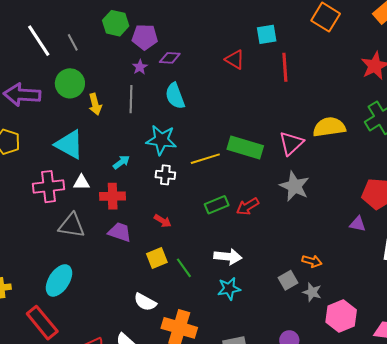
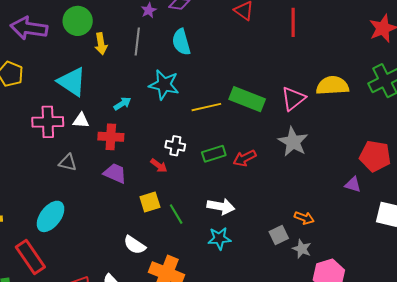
white cross: (165, 175) -> (175, 146), moved
gray triangle: (72, 225) -> (68, 163), size x0.7

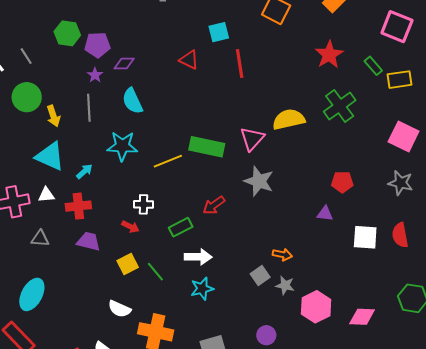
cyan triangle: (72, 82) -> (50, 156), moved
green rectangle: (214, 154) -> (181, 227), moved
red pentagon: (375, 156) -> (342, 182), size x0.7

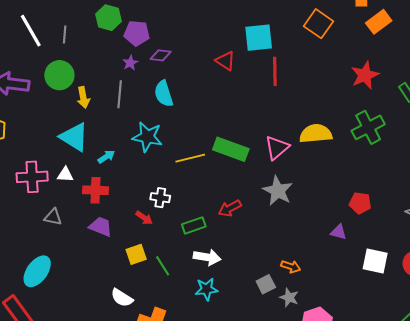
cyan square: (219, 32) -> (259, 38), size x1.4
gray line: (26, 56) -> (65, 34), turned 30

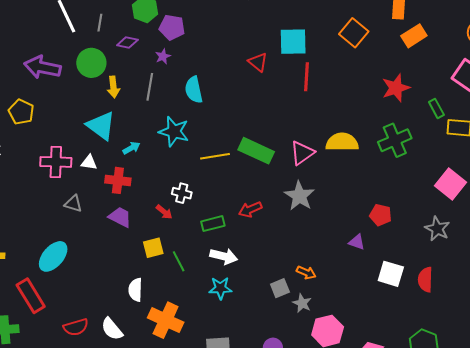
purple diamond: (161, 55) -> (127, 42), moved
white semicircle: (122, 298) -> (135, 290), turned 55

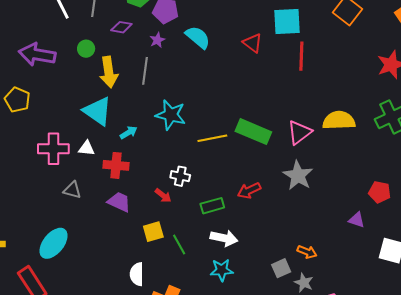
green circle: (91, 63) -> (86, 49), size x0.6
yellow arrow: (113, 87) -> (109, 72), size x1.4
cyan semicircle: (194, 90) -> (198, 37), moved, turned 144

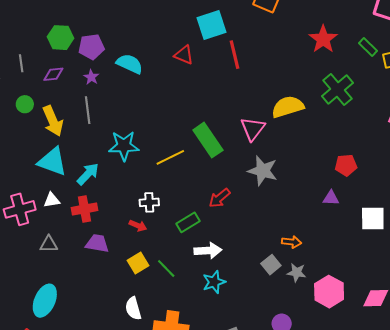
green rectangle: (253, 132) -> (208, 140), turned 48
cyan arrow: (129, 133) -> (88, 174), size x1.4

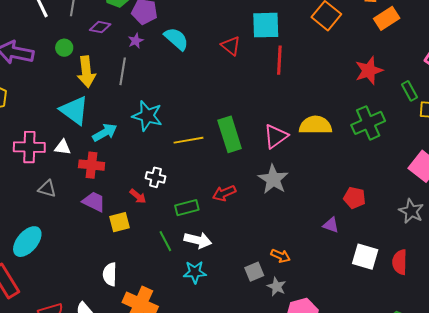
yellow square: (138, 263) -> (120, 222), moved
green line: (166, 269) -> (165, 241), moved

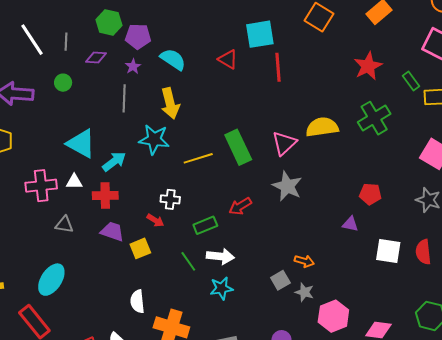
yellow arrow: (86, 72) -> (170, 103), moved

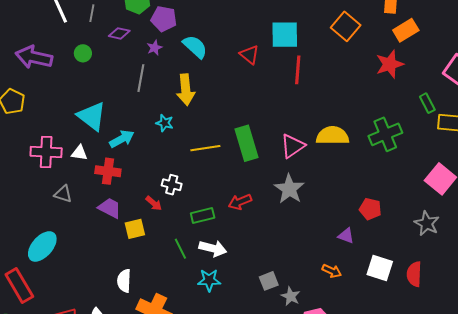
red star: (368, 66) -> (390, 64), moved
cyan star: (154, 139) -> (165, 123), size x0.6
orange arrow: (304, 261) -> (332, 271), moved

